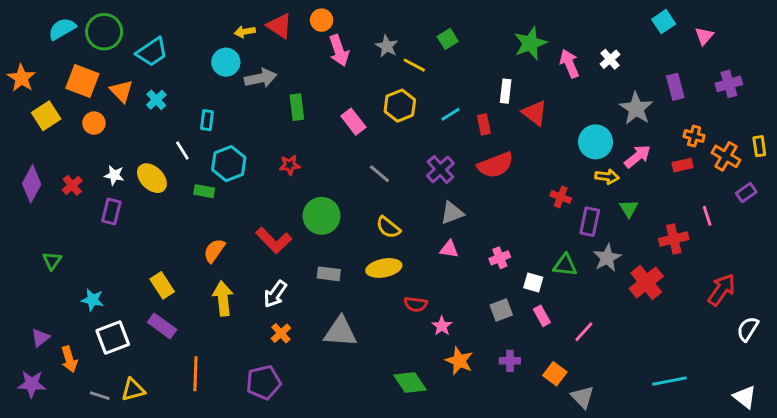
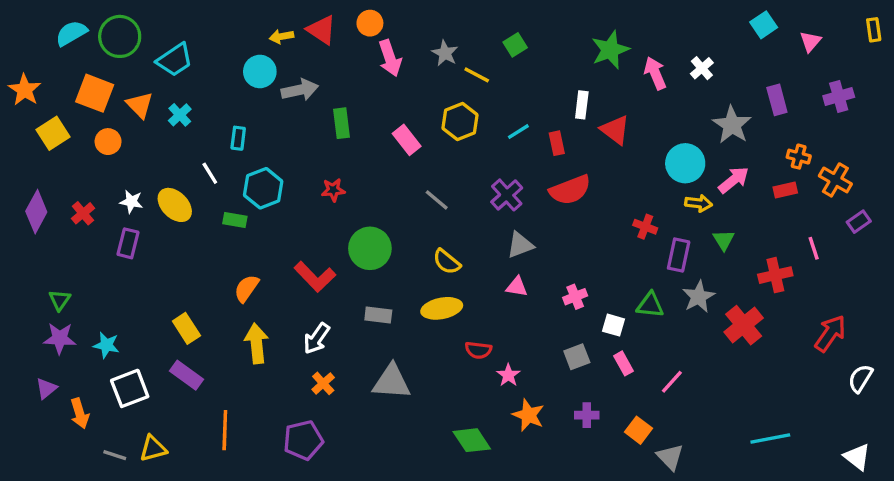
yellow rectangle: (759, 146) -> (874, 30), moved
purple star: (32, 384) -> (60, 338), moved

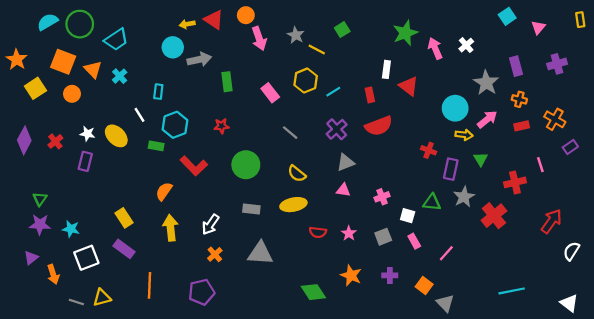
cyan line: (518, 132) -> (333, 92), moved
orange cross: (799, 157) -> (519, 99), moved
red L-shape: (315, 277) -> (194, 166), moved
pink star: (508, 375) -> (349, 233), moved

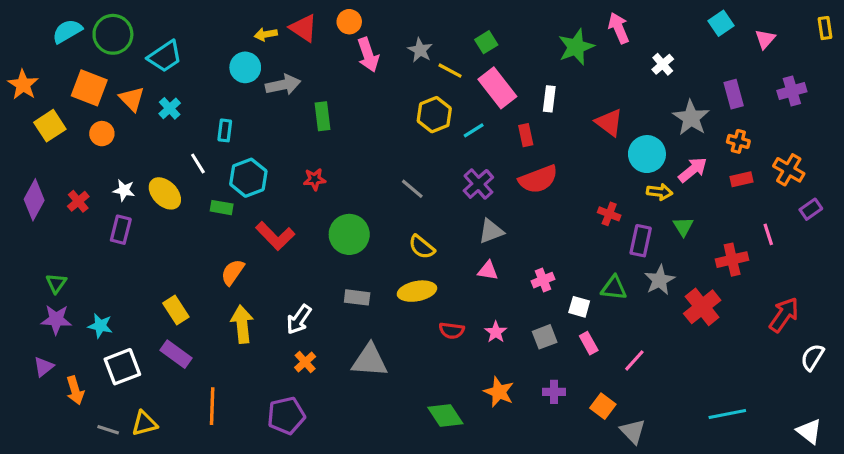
pink arrow: (435, 48) -> (619, 28), moved
red triangle: (409, 86) -> (609, 123), moved
pink rectangle: (270, 93) -> (497, 88), moved, size x1.4

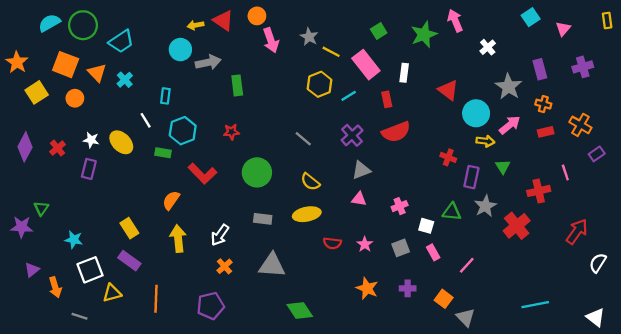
green square: (486, 42) -> (379, 31), moved
purple star: (56, 319) -> (22, 227), moved
green diamond: (445, 416) -> (300, 310), moved
yellow triangle: (144, 423) -> (112, 293), moved

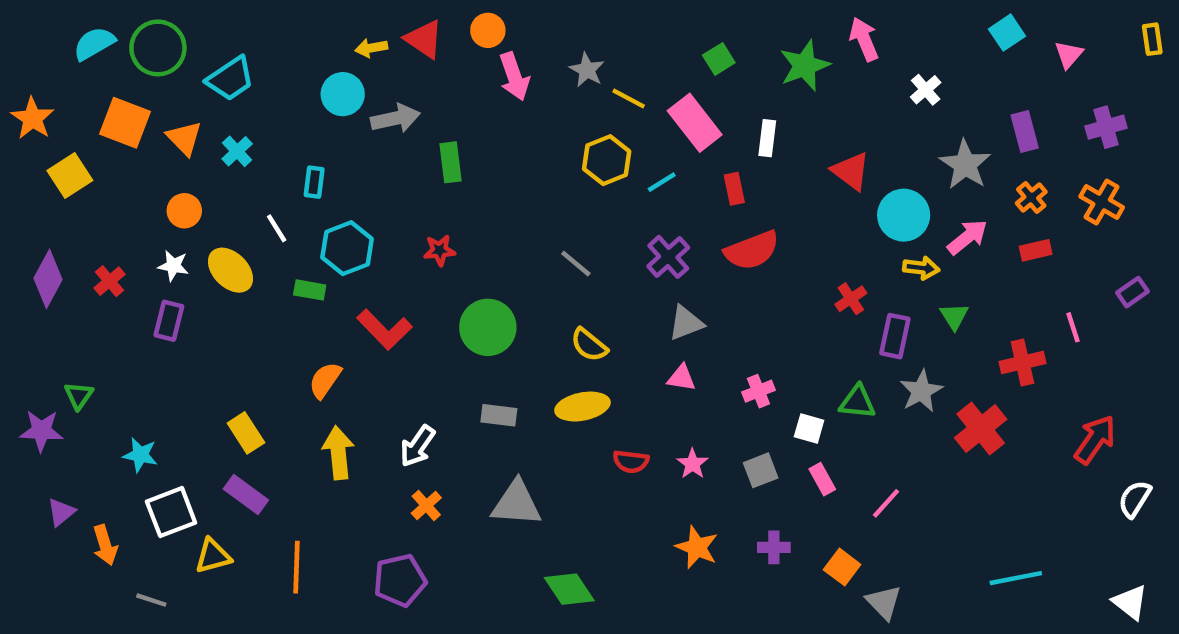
orange circle: (75, 98) -> (184, 211), moved
orange cross: (543, 104) -> (1031, 198), turned 35
orange cross: (580, 125) -> (1102, 202), moved
red cross: (448, 157) -> (851, 299), turned 35

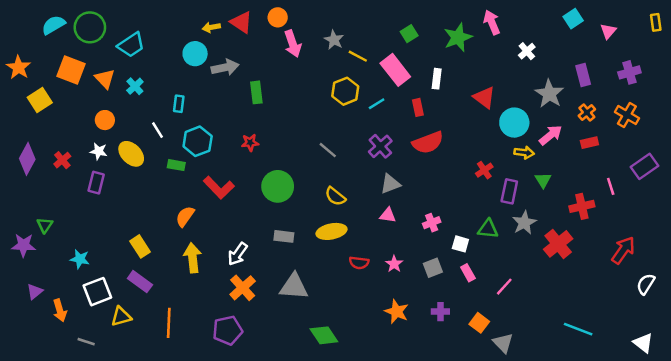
purple rectangle: (1132, 292) -> (644, 166), size x1.5
orange cross: (426, 506) -> (243, 288), size x1.5
cyan line: (1016, 578) -> (578, 329), turned 32

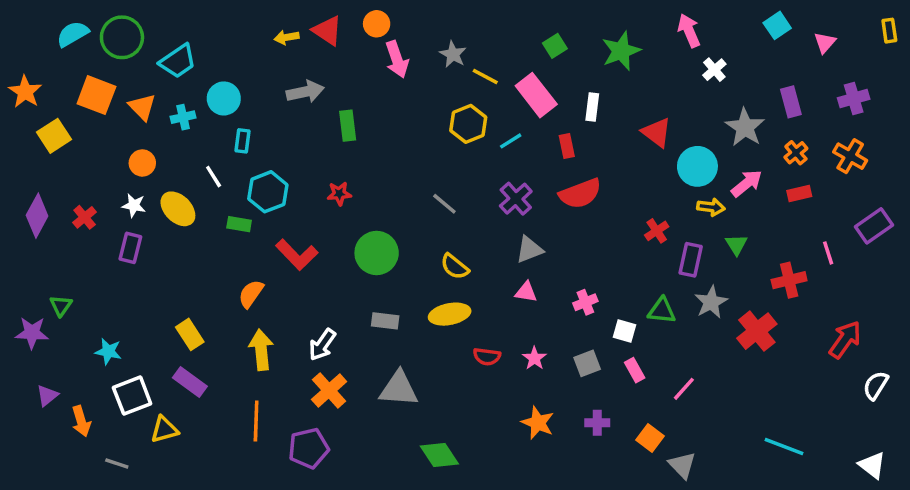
pink arrow: (492, 22) -> (689, 31), moved
cyan circle: (195, 54) -> (224, 98), moved
cyan cross: (135, 86) -> (183, 117), turned 30
orange line: (169, 323) -> (256, 421), moved

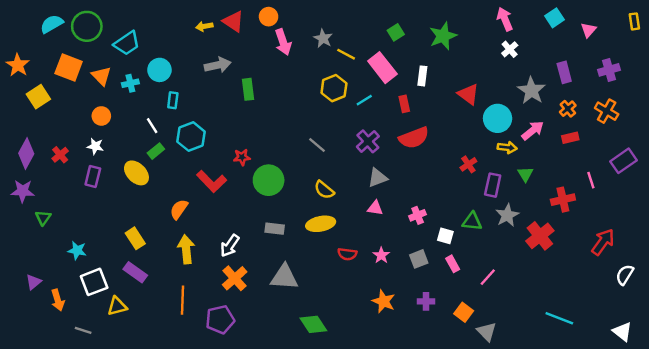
pink arrow: (689, 31) -> (505, 19), moved
red star: (339, 194) -> (242, 157), moved
yellow ellipse: (178, 209) -> (136, 173), moved
green rectangle: (239, 224) -> (156, 151), moved, turned -49
purple star: (32, 333) -> (23, 191), moved

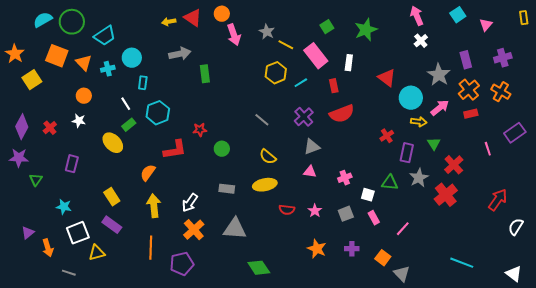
orange cross: (568, 109) -> (469, 90), size x1.5
purple rectangle: (93, 177) -> (72, 164), moved
green circle: (269, 180) -> (222, 149), size x0.6
red L-shape: (212, 181) -> (175, 150), turned -55
red cross: (563, 200) -> (454, 165), moved, turned -30

